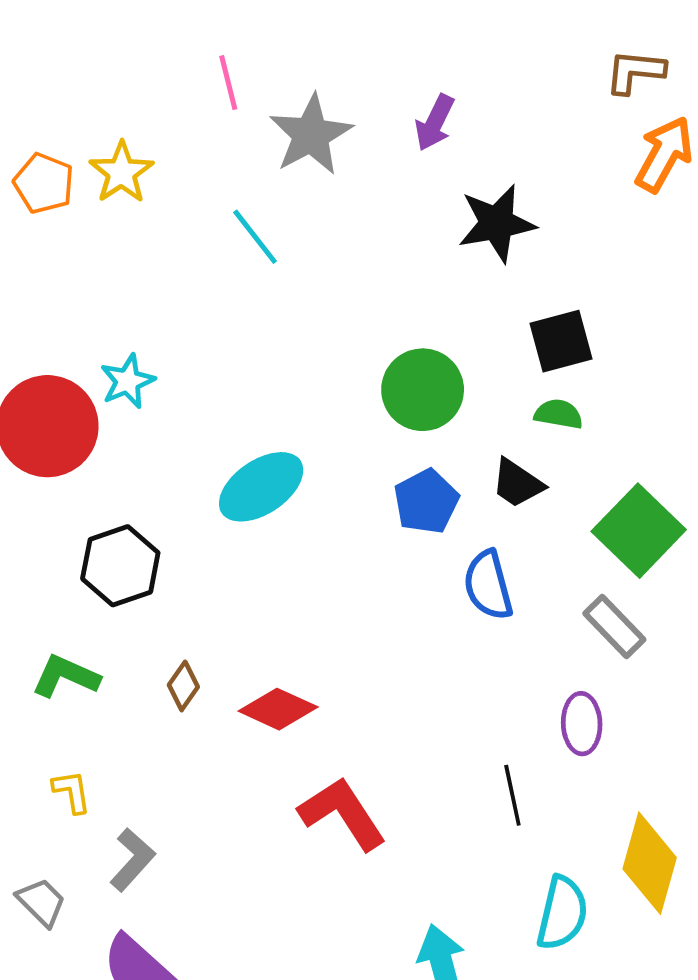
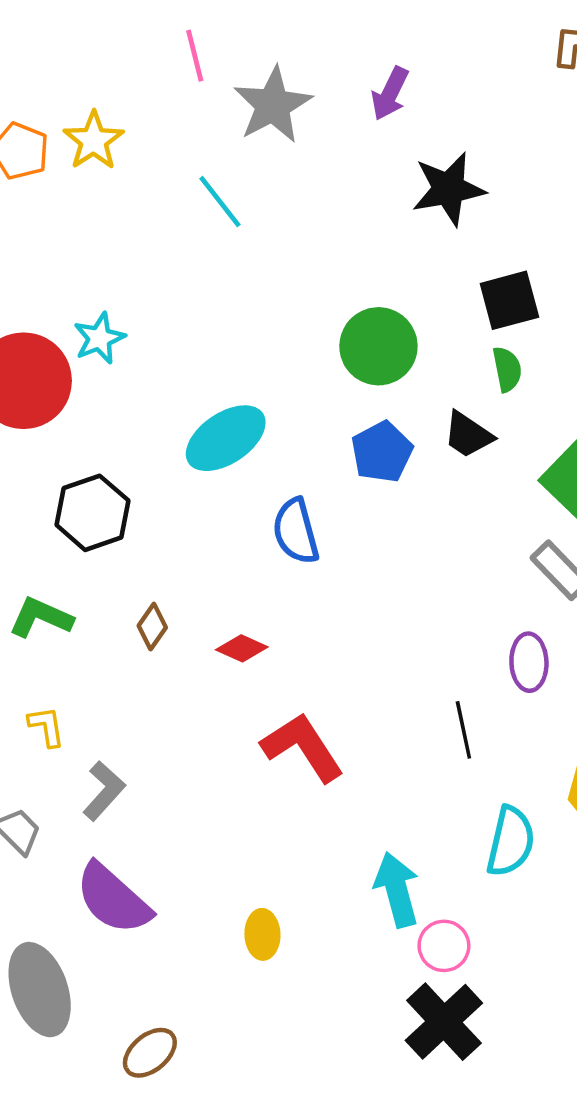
green semicircle: (559, 414) -> (507, 369), turned 69
blue semicircle: (488, 585) -> (296, 531), moved
red diamond: (278, 709) -> (242, 648), size x0.7

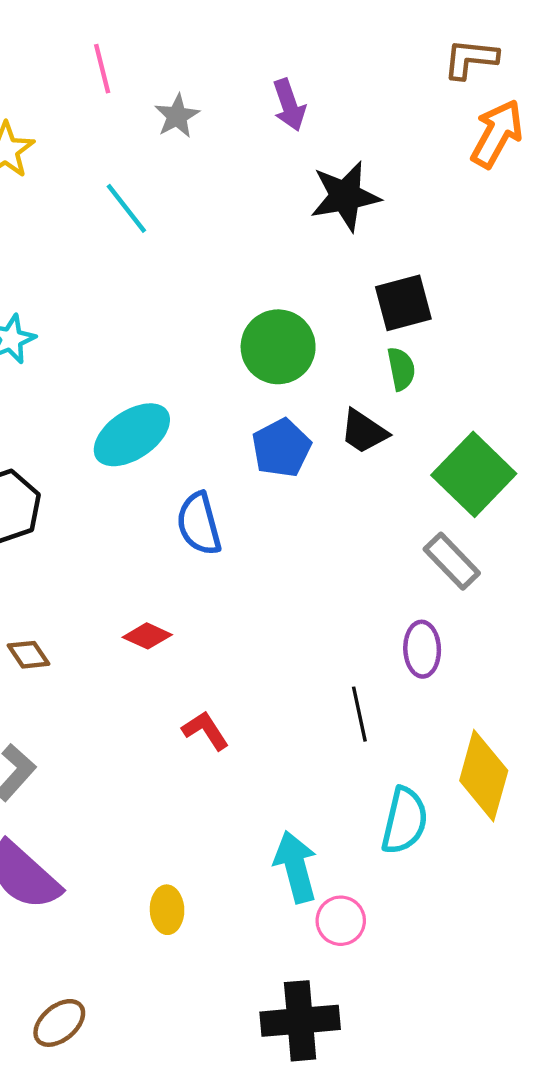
purple arrow: (390, 94) -> (289, 105), turned -45
gray star: (273, 105) -> (177, 116), size x0.6
brown diamond: (152, 627) -> (29, 655), moved, turned -69
red L-shape: (303, 747) -> (206, 731), size x0.6
black cross: (444, 1022) -> (300, 1021), moved, turned 38

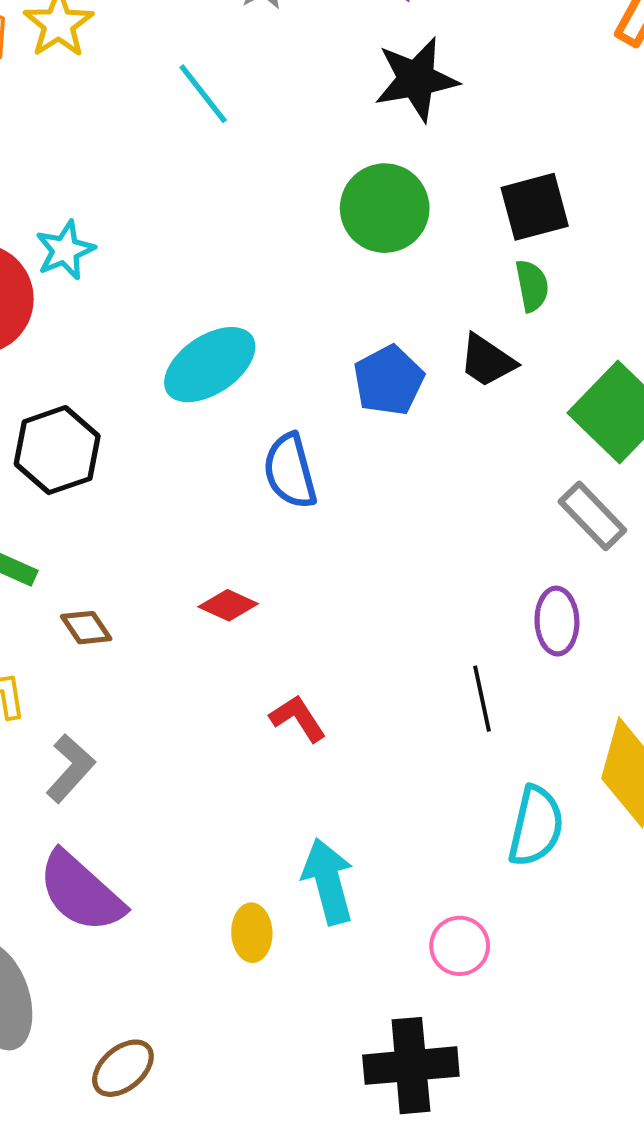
black star: (345, 196) -> (416, 79), moved
green circle: (278, 347) -> (385, 208), moved
cyan arrow: (296, 867) -> (328, 881), moved

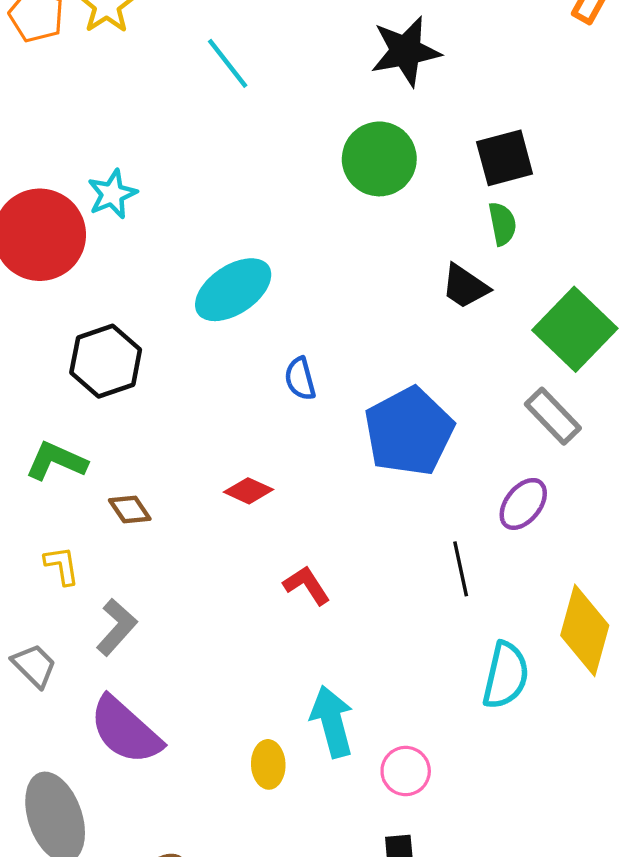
blue pentagon: (389, 380) -> (409, 431), moved, size x1.5
blue semicircle: (290, 471) -> (300, 379), size x0.7
purple ellipse: (557, 621) -> (523, 504), turned 40
pink circle: (460, 946) -> (406, 771), moved

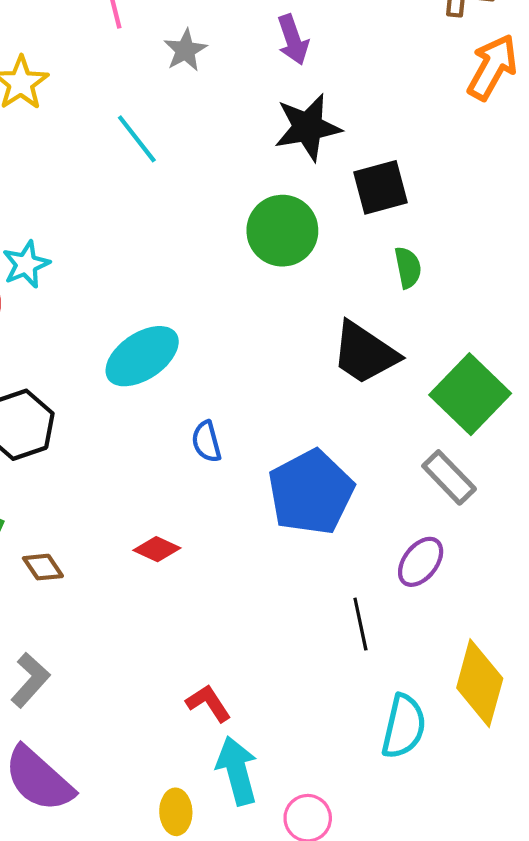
black square: (505, 158) -> (380, 187), moved
green semicircle: (502, 224) -> (408, 268), moved
black trapezoid: (465, 286) -> (365, 353), size x1.5
red L-shape: (307, 585) -> (209, 703), moved

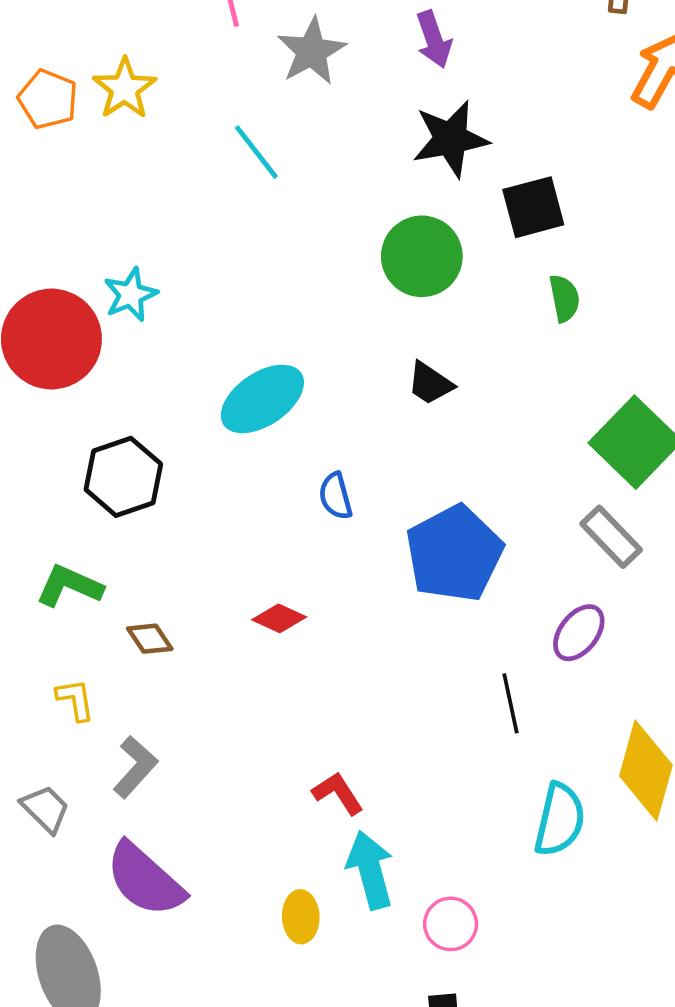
gray star: (185, 50) -> (312, 51), size x1.4
black trapezoid: (365, 353) -> (430, 383), moved, size x0.6

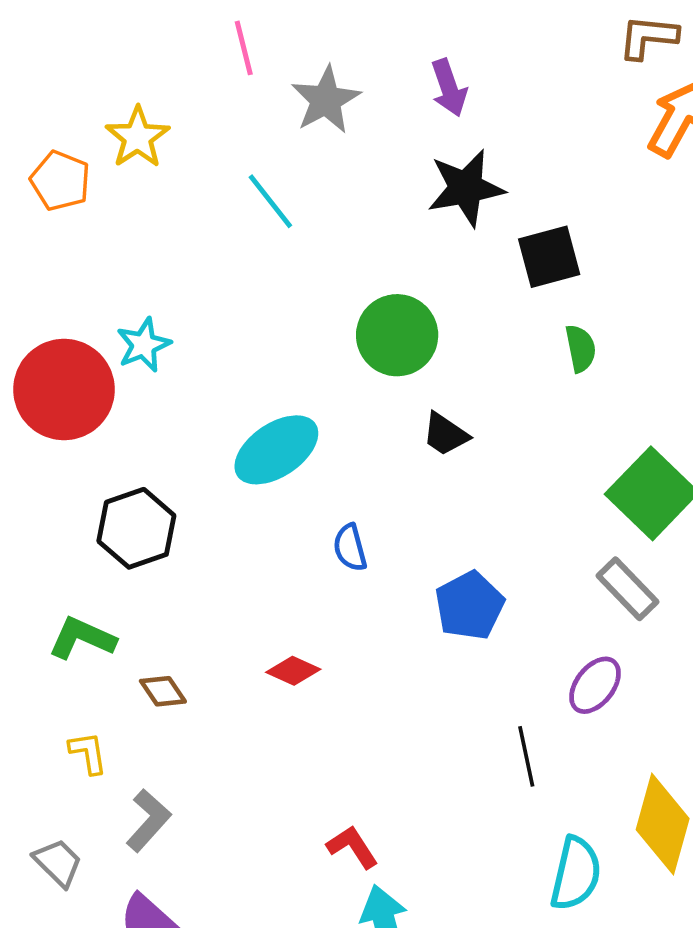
orange pentagon: (48, 99) -> (60, 181), moved
green circle: (422, 256) -> (397, 335), moved
blue pentagon: (454, 554) -> (469, 606), size x0.7

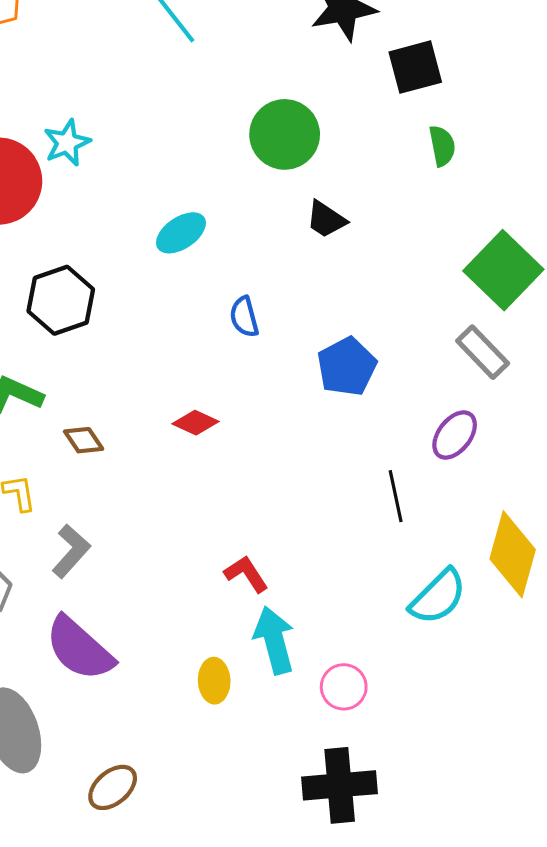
cyan ellipse: (276, 450) -> (181, 233), size x0.7
cyan semicircle: (576, 874) -> (438, 597), turned 32

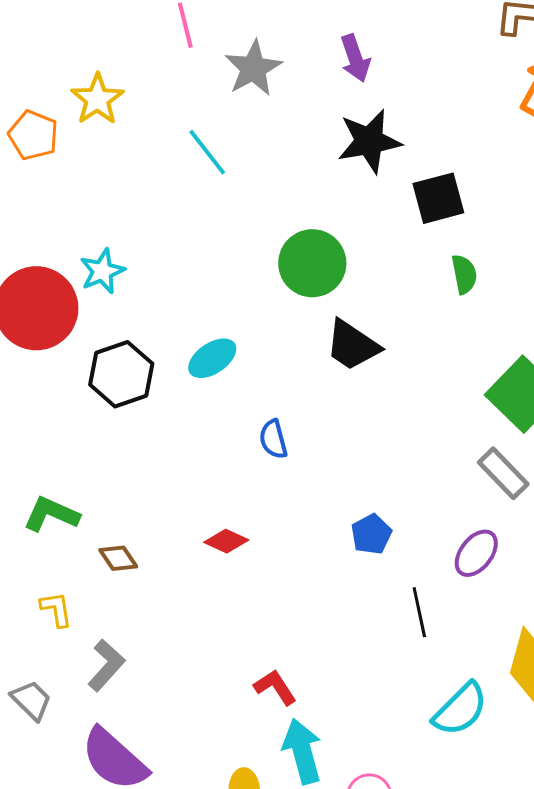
black trapezoid: (326, 219) -> (352, 345), size x1.4
black hexagon: (61, 300) -> (121, 374), moved
blue pentagon: (347, 367) -> (371, 534), moved, size x0.7

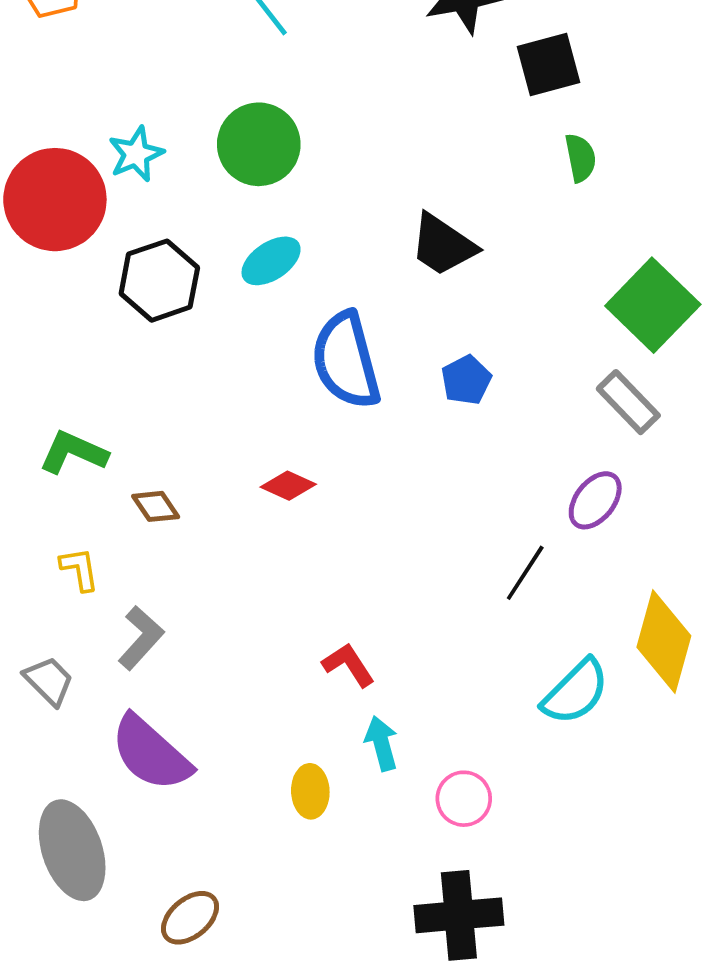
green circle: (312, 263) -> (259, 144), moved
blue semicircle: (273, 439) -> (346, 360), size x2.0
blue pentagon: (371, 534) -> (466, 380), moved
black line: (419, 612) -> (525, 573), turned 45
cyan arrow: (302, 751) -> (382, 743), size x0.7

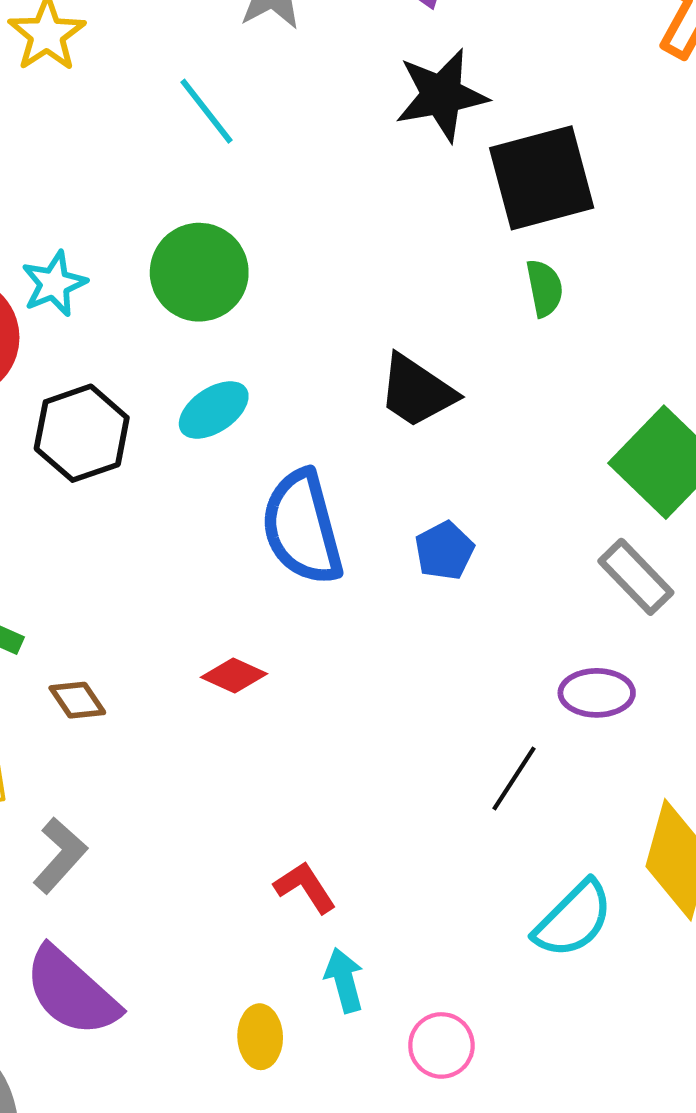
black square: (548, 64) -> (542, 178), size x1.4
green semicircle: (580, 158) -> (544, 288), moved
purple ellipse: (595, 500) -> (597, 693), turned 52

